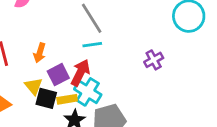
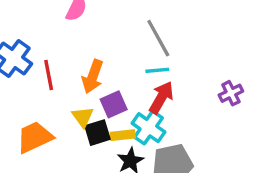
orange arrow: (40, 53) -> (93, 77), size x1.4
red arrow: (80, 73) -> (161, 98), moved
black square: (46, 98) -> (97, 133), turned -35

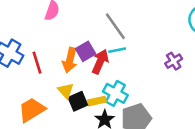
red arrow: (161, 98) -> (100, 62), moved
purple square: (114, 104) -> (86, 51), moved

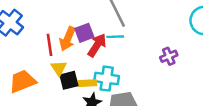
red line: (37, 63) -> (49, 45), moved
cyan cross: (115, 93) -> (107, 79), turned -30

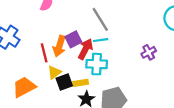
yellow triangle: (59, 68) -> (54, 72), turned 32
cyan cross: (107, 79) -> (97, 64), moved

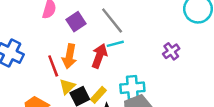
purple square: (73, 39) -> (76, 22), moved
cyan cross: (97, 64) -> (132, 88), moved
yellow rectangle: (81, 83) -> (98, 95), turned -32

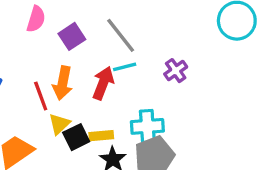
purple cross: (171, 51) -> (176, 71), moved
yellow rectangle: (98, 95) -> (101, 136), turned 42

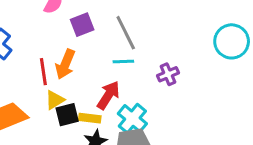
red arrow: (103, 83) -> (108, 95), moved
cyan cross: (147, 126) -> (132, 119), turned 32

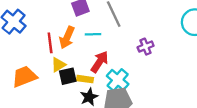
cyan line: (123, 61) -> (93, 34), moved

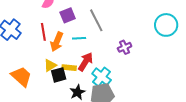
red line: (50, 43) -> (43, 32), moved
orange trapezoid: (24, 77) -> (21, 76), turned 65
yellow rectangle: (85, 79) -> (69, 68), moved

